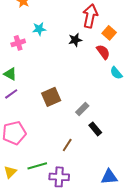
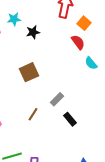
black star: (75, 40) -> (33, 32), moved
brown square: (51, 97) -> (29, 72), moved
brown line: (67, 145) -> (33, 114), moved

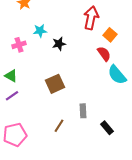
cyan semicircle: (91, 63) -> (117, 75), size x1.5
gray rectangle: (57, 99) -> (83, 111), turned -48
black rectangle: (70, 119) -> (107, 128), moved

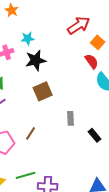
red arrow: (91, 18) -> (79, 25), turned 45
black star: (59, 44) -> (36, 60), moved, size x1.5
brown line: (59, 126) -> (31, 133), moved

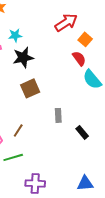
green line: (26, 175) -> (13, 157), moved

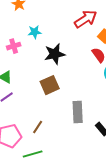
black star: (23, 57) -> (55, 54), moved
gray rectangle: (58, 115) -> (78, 112), size x1.5

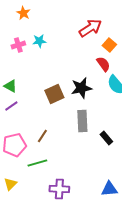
pink cross: (14, 46) -> (18, 45), moved
black star: (55, 54) -> (81, 88), moved

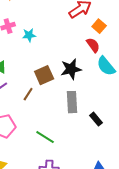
cyan star: (39, 41) -> (29, 35), moved
brown line: (42, 136) -> (28, 94), moved
green line: (37, 163) -> (45, 137), moved, turned 48

